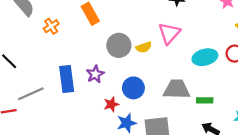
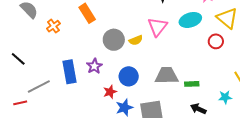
cyan ellipse: (205, 57) -> (190, 20), moved

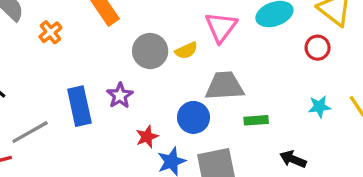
blue circle: (129, 76) -> (194, 117), moved
gray trapezoid: (167, 76) -> (225, 86), moved
green rectangle: (192, 84) -> (256, 120), moved
cyan star: (225, 97) -> (319, 107), moved

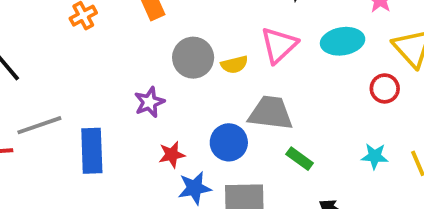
blue rectangle: (79, 106) -> (92, 151), moved
green rectangle: (256, 120) -> (300, 159), turned 30

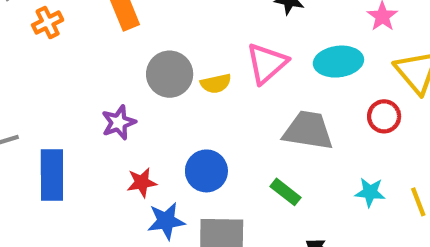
gray trapezoid: (271, 113) -> (308, 130), moved

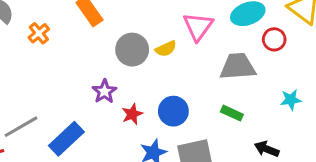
red circle: (384, 116) -> (274, 39), moved
blue rectangle: (52, 175) -> (66, 139), turned 60
red star: (142, 182) -> (132, 114), moved

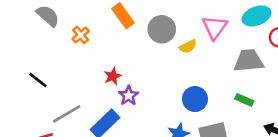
gray circle: (132, 50) -> (162, 29), moved
purple star: (104, 91) -> (129, 96), moved
red star: (132, 114) -> (113, 76), moved

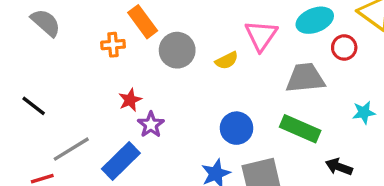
gray circle: (162, 29) -> (177, 50), moved
orange cross: (81, 35) -> (113, 45), moved, turned 36
green rectangle: (244, 100) -> (300, 129), size x1.6

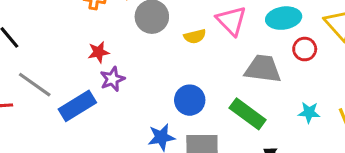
pink triangle: (261, 35) -> (231, 21), turned -32
gray line: (71, 149) -> (35, 85), turned 54

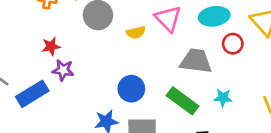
purple star: (112, 79) -> (63, 70), turned 30
cyan star: (309, 112) -> (223, 98), moved

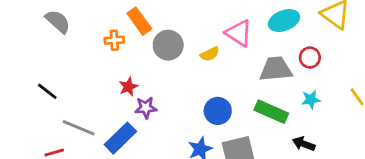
red circle: (233, 44) -> (310, 58), moved

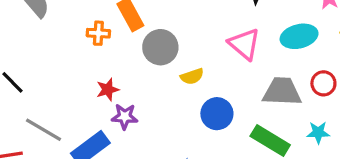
yellow semicircle: (210, 54) -> (192, 76), moved
blue circle: (218, 111) -> (217, 114), moved

